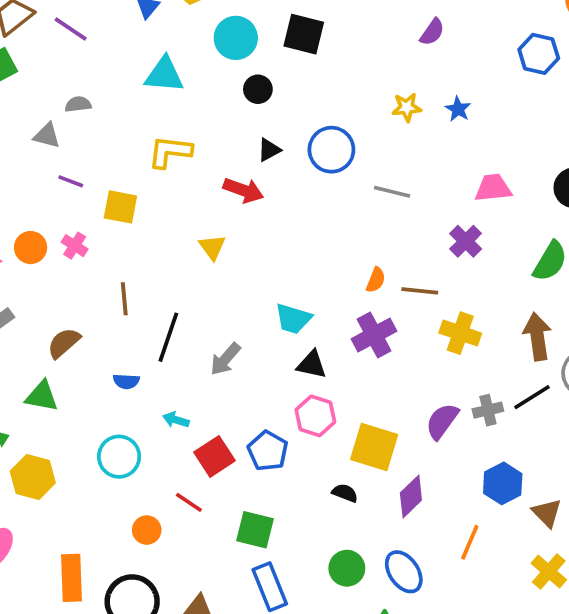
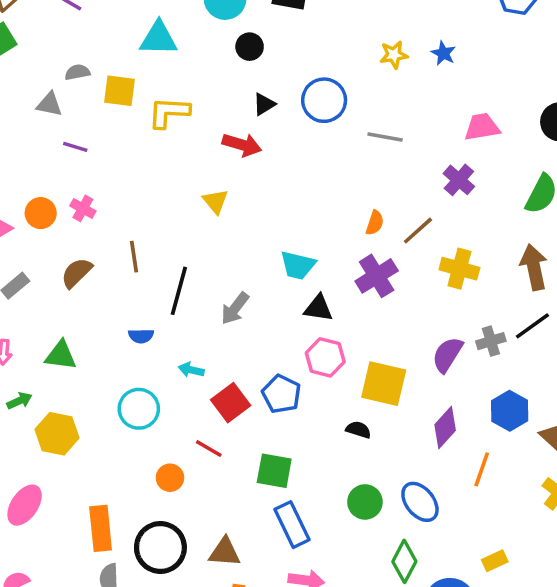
yellow square: (120, 207) -> (119, 91), moved
brown line: (420, 291) -> (418, 231), turned -44
brown semicircle: (64, 343) -> (77, 273), moved
purple diamond: (411, 496) -> (445, 427), moved

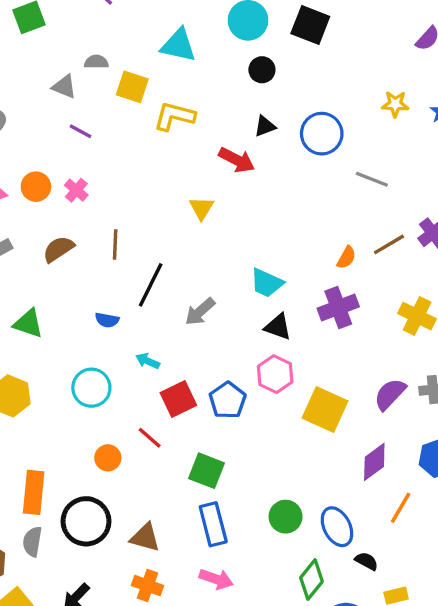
brown line: (418, 231) -> (389, 244), moved
black semicircle: (358, 430) -> (367, 561), moved

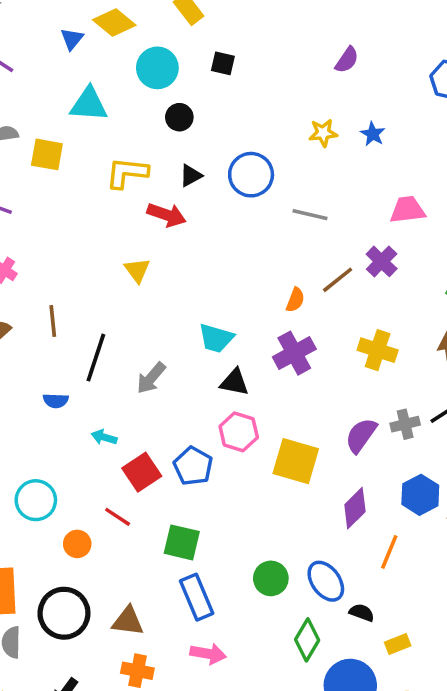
black square: (310, 25) -> (223, 63), size x0.6
yellow L-shape: (174, 116) -> (127, 173), moved
cyan circle: (91, 388) -> (36, 500), moved

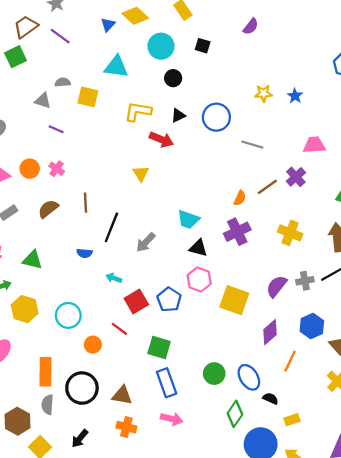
purple semicircle: (347, 60) -> (251, 26), moved

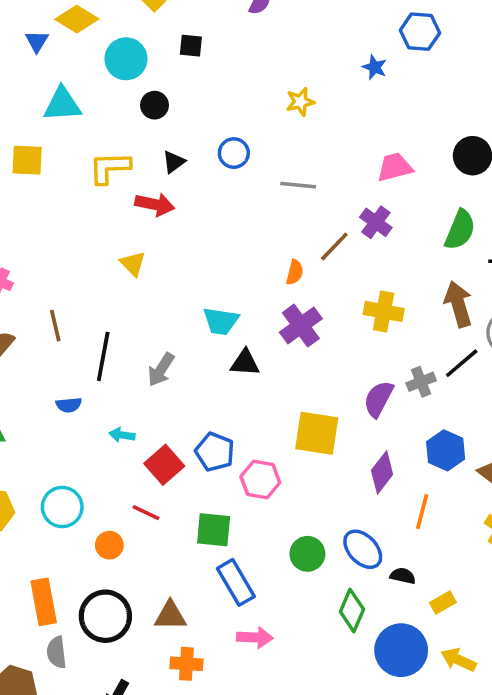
blue star: (295, 96) -> (375, 67), moved
blue circle: (216, 117) -> (234, 153), size x0.7
pink hexagon: (199, 280) -> (260, 480), moved

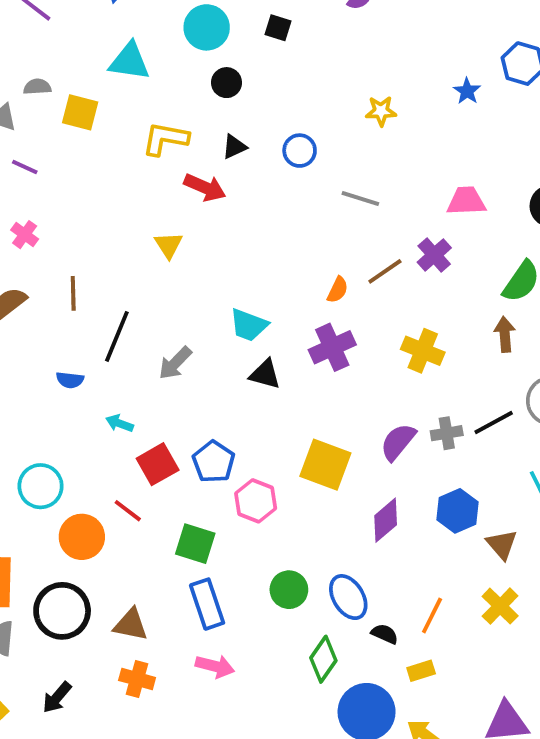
brown arrow: (458, 304) -> (505, 334), moved, size x0.7
orange line: (422, 512) -> (432, 616), moved
orange circle: (109, 545) -> (82, 537), size x1.5

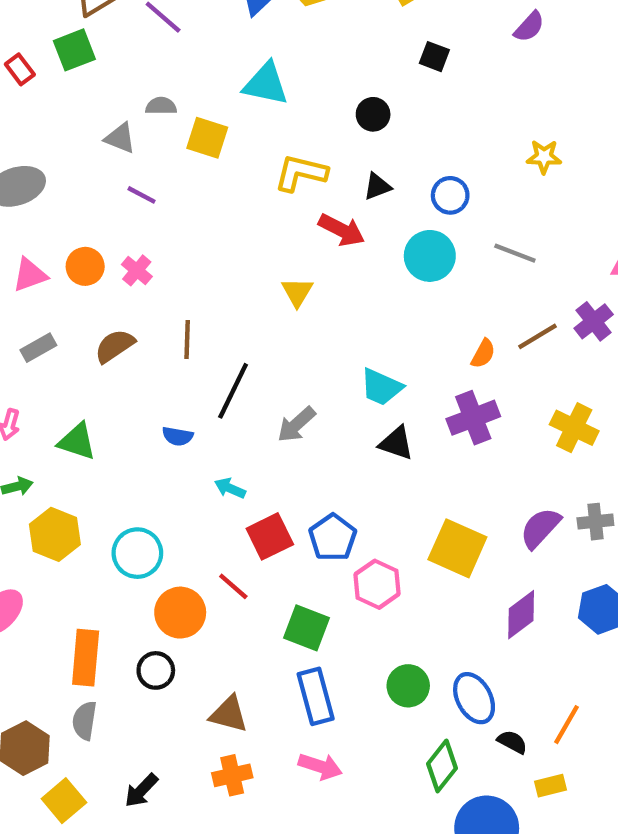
cyan circle: (207, 27) -> (430, 256), moved
black circle: (62, 611) -> (156, 670), moved, size x0.6
orange cross: (137, 679) -> (232, 775), turned -32

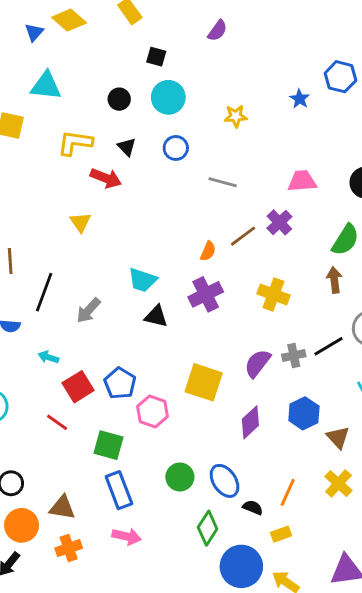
black triangle: (377, 187) -> (127, 147), turned -48
cyan circle: (430, 256) -> (168, 97), moved
orange circle: (180, 613) -> (22, 525), moved

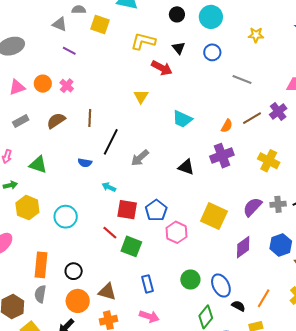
cyan trapezoid: (143, 280) -> (182, 119), moved
red square: (78, 387) -> (127, 210), turned 35
green square: (108, 445) -> (131, 246), moved
blue rectangle: (119, 490) -> (148, 284), size x0.7

